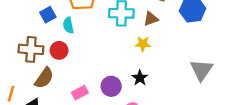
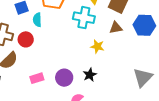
brown triangle: (151, 19) -> (116, 28), moved

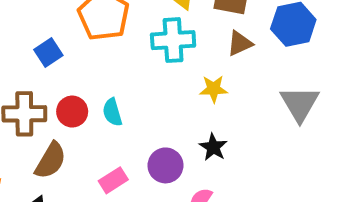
cyan semicircle: (37, 20) -> (112, 112), moved
gray triangle: (143, 77) -> (300, 104), moved

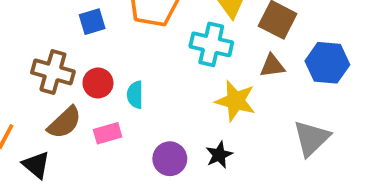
yellow star: (214, 89) -> (236, 101), size x1.5
pink rectangle: (113, 180) -> (108, 133), moved

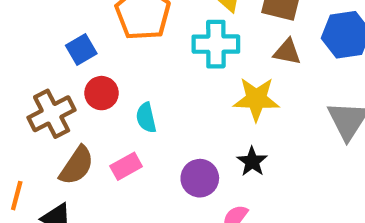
brown triangle: (272, 66) -> (287, 52), turned 32
brown cross: (53, 72) -> (52, 114), turned -30
red circle: (98, 83) -> (101, 93), moved

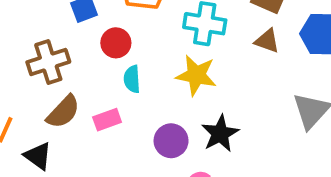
red circle: (101, 93) -> (116, 43), moved
yellow star: (256, 99) -> (196, 75), moved
black star: (252, 162) -> (220, 134), size x1.4

